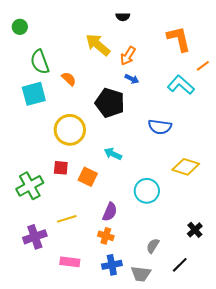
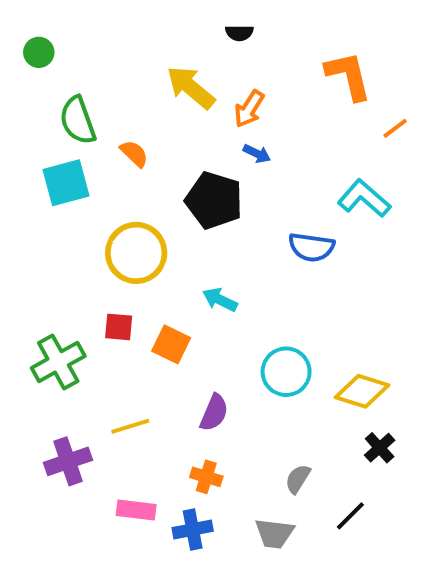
cyan L-shape: (181, 85) -> (364, 198), moved
yellow diamond: (186, 167) -> (362, 391), moved
orange cross: (106, 236) -> (206, 477), moved
blue cross: (112, 265) -> (193, 529), moved

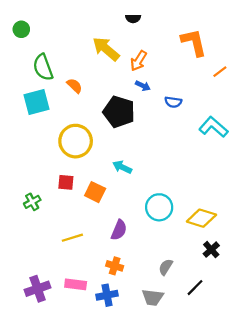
cyan L-shape: (364, 198) -> (213, 127), moved
blue semicircle: (311, 247) -> (173, 102), moved, size x0.7
green cross: (58, 362) -> (32, 202), size x0.6
purple cross: (68, 461) -> (38, 289), moved

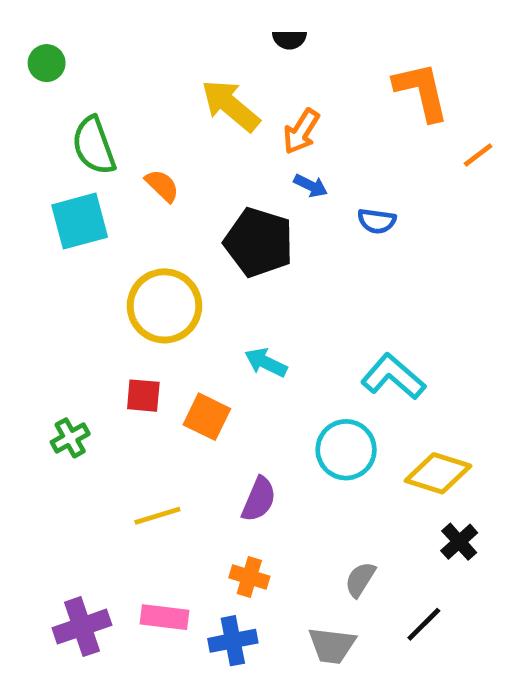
cyan L-shape: (213, 127) -> (393, 377), moved

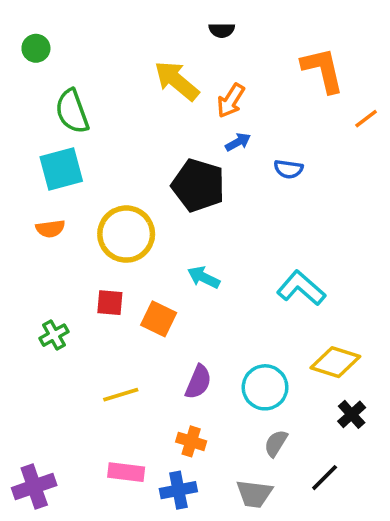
orange semicircle: (162, 186) -> (50, 229), moved, turned 128
blue arrow: (311, 186) -> (238, 142), turned -55
cyan circle: (346, 450) -> (265, 387), moved
purple cross: (82, 627) -> (34, 487), moved

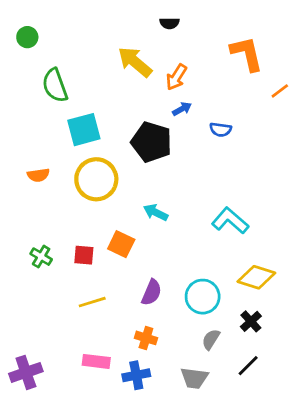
cyan square: (61, 169) -> (84, 130), moved
red square: (110, 303) -> (84, 255), moved
green cross: (54, 335) -> (41, 257), turned -30
black cross: (352, 414) -> (251, 321), moved

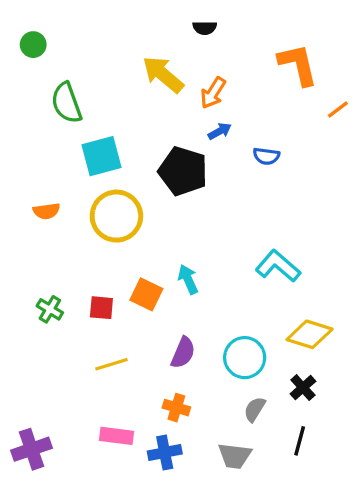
cyan arrow: (156, 212) -> (188, 279), moved, turned 40
black line: (248, 366) -> (300, 441), turned -30

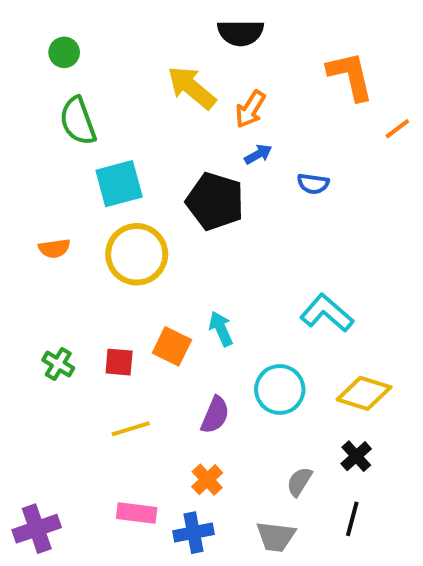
black semicircle: (205, 28) -> (241, 33), size x1.6
green circle: (33, 45) -> (64, 52), moved
cyan circle: (245, 358) -> (280, 389), moved
orange cross: (176, 408) -> (207, 480), turned 30

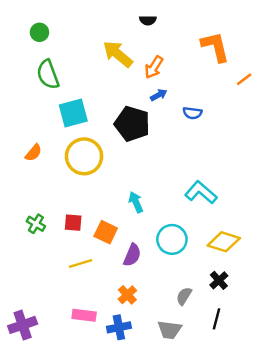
black semicircle: (241, 33) -> (148, 20), size x0.6
orange semicircle: (54, 248) -> (33, 153), turned -42
orange square: (172, 346) -> (106, 232), moved

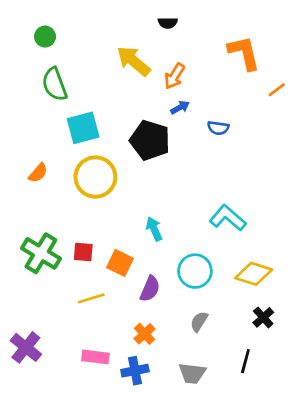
green cross: (36, 224) -> (41, 253), size x1.8
black cross: (219, 280) -> (263, 317), moved
gray semicircle: (184, 296) -> (199, 322), moved
purple cross: (23, 325) -> (26, 347), moved, turned -32

